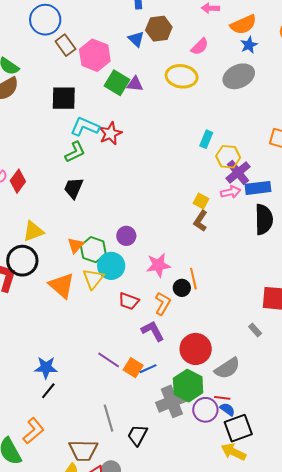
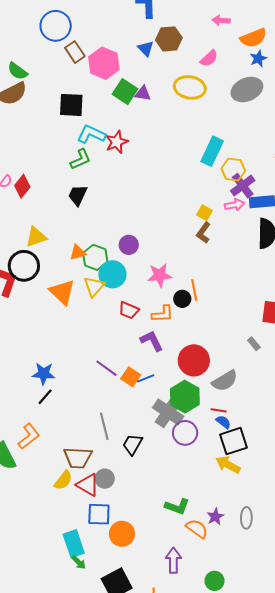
cyan rectangle: (206, 139) -> (212, 151), size x1.6
orange triangle: (76, 245) -> (78, 252), turned 30
orange L-shape: (163, 304) -> (163, 314), turned 55
gray cross: (172, 401) -> (168, 412), turned -36
purple circle: (205, 410) -> (185, 433), moved

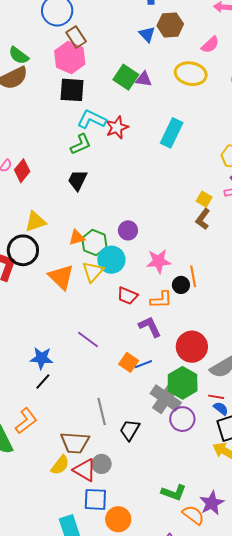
pink hexagon: (104, 63) -> (70, 57), moved
cyan rectangle: (212, 151) -> (172, 133), moved
purple line: (106, 368) -> (88, 339), moved
purple star: (215, 517) -> (212, 503), size x1.4

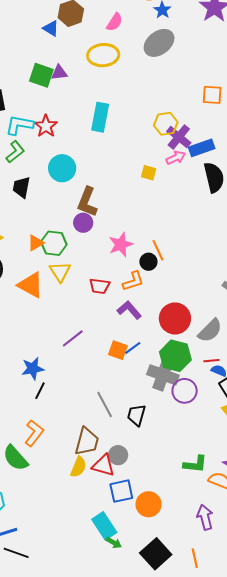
brown L-shape: (203, 219) -> (87, 202), moved, size x1.4
cyan circle: (111, 260) -> (62, 168), moved
purple line: (88, 339) -> (73, 338), turned -60
brown trapezoid: (75, 443) -> (87, 442), turned -64

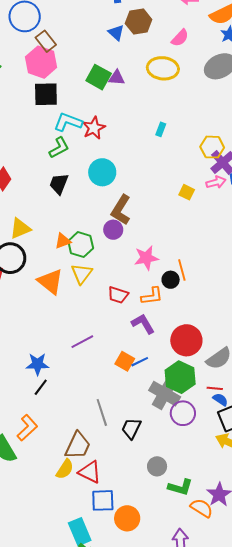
cyan rectangle: (100, 117) -> (161, 129), moved, size x0.5
gray circle: (118, 455) -> (157, 466), moved

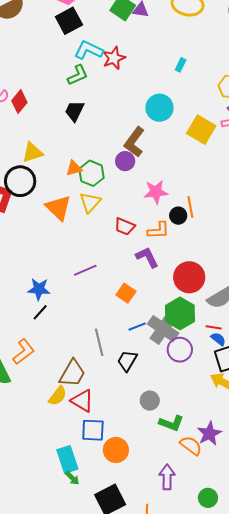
black square: (46, 94) -> (69, 21), turned -32
cyan circle: (102, 172) -> (159, 108), moved
yellow square: (187, 192) -> (201, 130), size x1.8
blue line: (140, 362) -> (137, 327), moved

